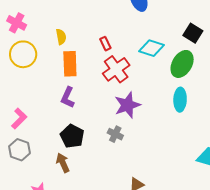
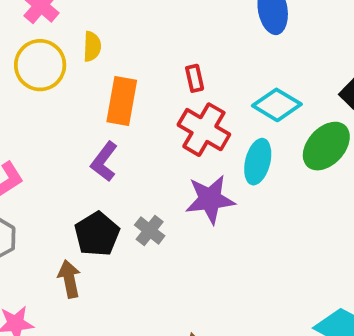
yellow semicircle: (61, 37) -> (92, 46), moved
red cross: (116, 69) -> (204, 130), turned -36
cyan ellipse: (180, 100) -> (258, 162), moved
gray cross: (115, 134) -> (150, 230), moved

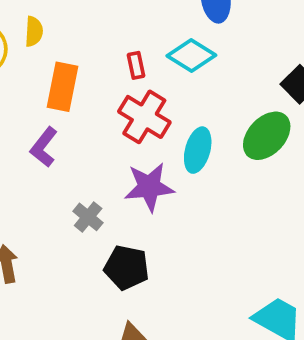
cyan diamond: (277, 105) -> (191, 55), moved
black pentagon: (97, 234) -> (127, 268), moved, turned -30

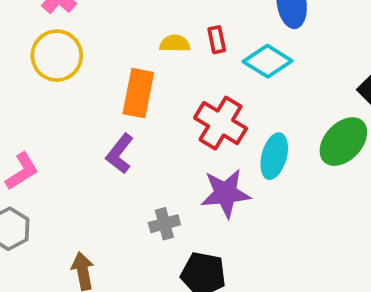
yellow semicircle: (34, 31) -> (175, 43), moved, turned -92
red rectangle: (136, 65) -> (217, 40), moved
gray cross: (88, 217) -> (164, 224), turned 36

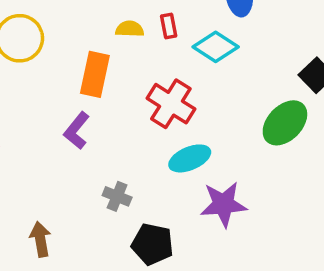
cyan ellipse: (274, 156) -> (190, 158), moved, turned 51
purple star: (226, 193) -> (223, 204), moved
gray cross: (164, 224) -> (117, 196), turned 36

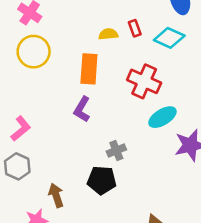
gray cross: (117, 196) -> (116, 150), turned -36
brown arrow: (40, 239) -> (56, 195), moved
black pentagon: (152, 244) -> (102, 180), moved

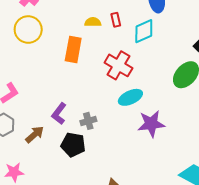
cyan diamond: (169, 38) -> (144, 31), turned -55
purple L-shape: (82, 109) -> (59, 114), moved
brown arrow: (56, 195) -> (35, 134), moved, turned 60

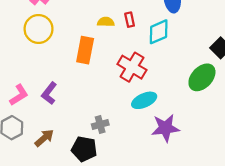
purple L-shape: (59, 114) -> (49, 93), moved

